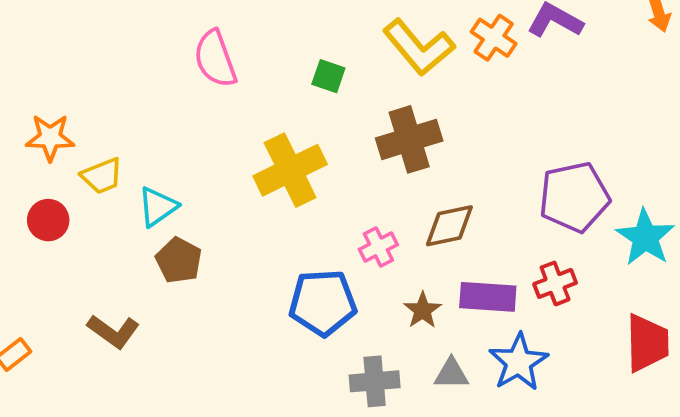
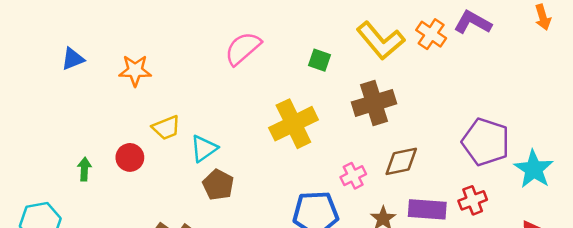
pink semicircle: (215, 59) -> (243, 48), turned 69
orange star: (50, 138) -> (135, 70), moved
purple pentagon: (574, 197) -> (486, 142), turned 30

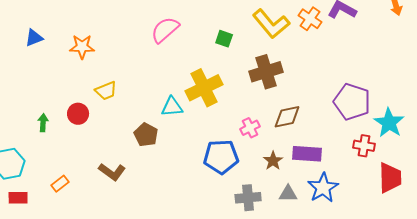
cyan triangle: (204, 148) -> (172, 107), moved, turned 30
red cross: (473, 200) -> (364, 146), moved, turned 30

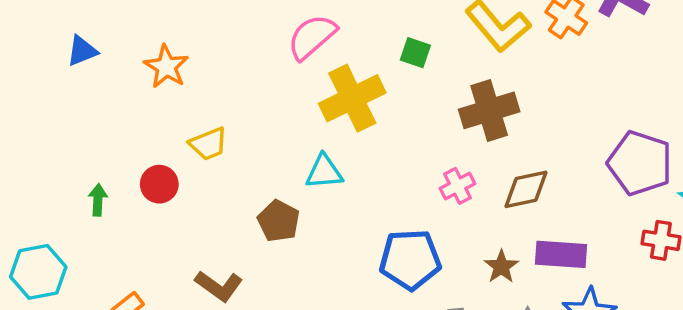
orange star: (82, 47) -> (166, 67), turned 30
yellow cross: (204, 88) -> (352, 98), moved
pink cross: (250, 128) -> (457, 186), moved

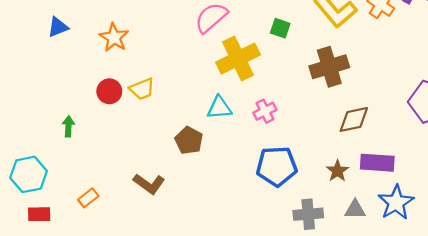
red circle: (159, 184) -> (109, 91), moved
pink cross: (457, 186) -> (265, 111), moved

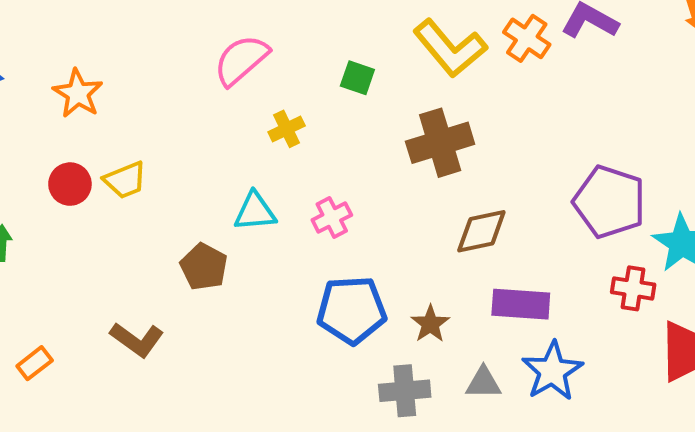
yellow cross: (238, 59) -> (287, 129), size x0.5
brown star: (337, 171) -> (430, 324), moved

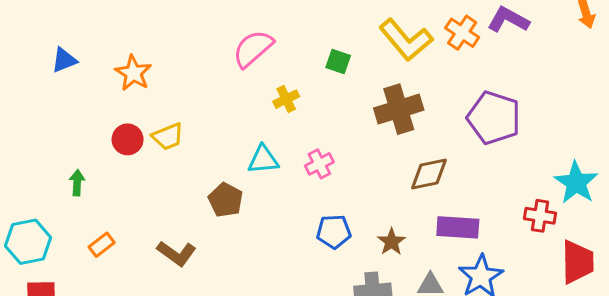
purple pentagon: (609, 202) -> (494, 118), moved
blue pentagon: (352, 310) -> (334, 232), size x0.7
orange rectangle: (35, 363) -> (102, 245), moved

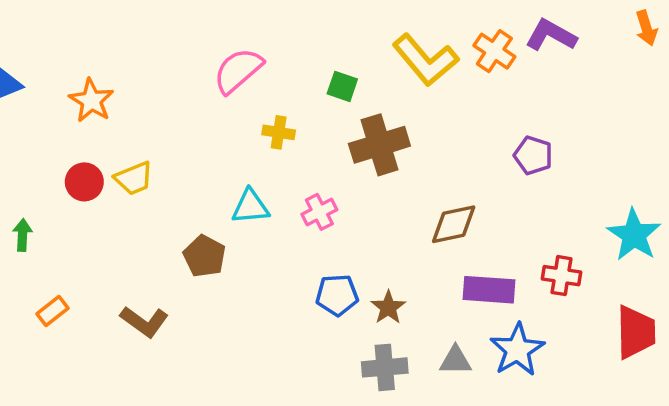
yellow cross: (286, 99) -> (279, 132), turned 35
brown cross: (399, 109) -> (379, 145), moved
purple pentagon: (494, 118) -> (533, 155), size x0.6
red cross: (540, 216) -> (561, 276), moved
brown star: (391, 242) -> (388, 307), moved

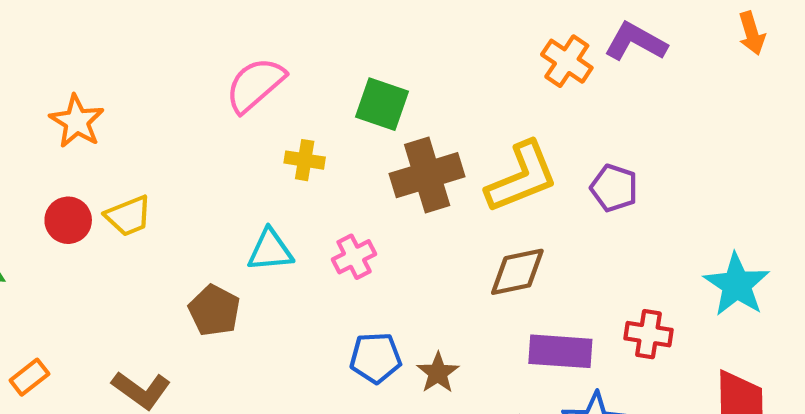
yellow L-shape: (425, 60) -> (522, 177), moved, turned -72
green square: (342, 86) -> (382, 104), size x1.4

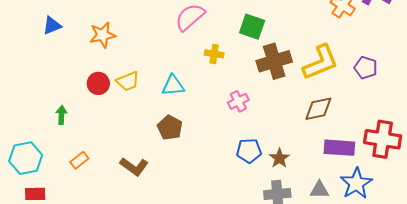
orange star: (77, 121) -> (103, 35), turned 30
cyan triangle: (270, 250) -> (173, 86), moved
red cross: (648, 334) -> (383, 139), size x1.6

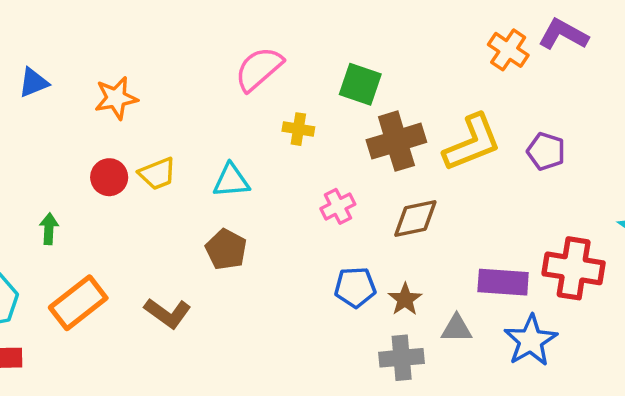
brown diamond: (318, 109) -> (415, 218), moved
orange rectangle: (79, 160) -> (78, 303), size x1.8
gray triangle: (319, 190) -> (457, 329), moved

